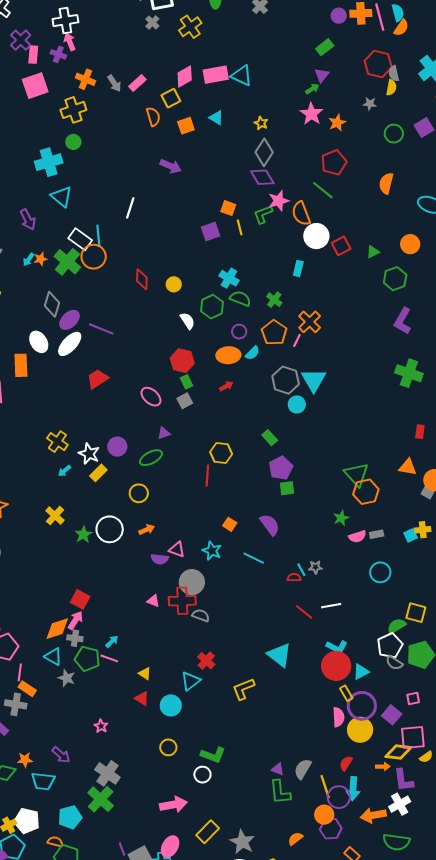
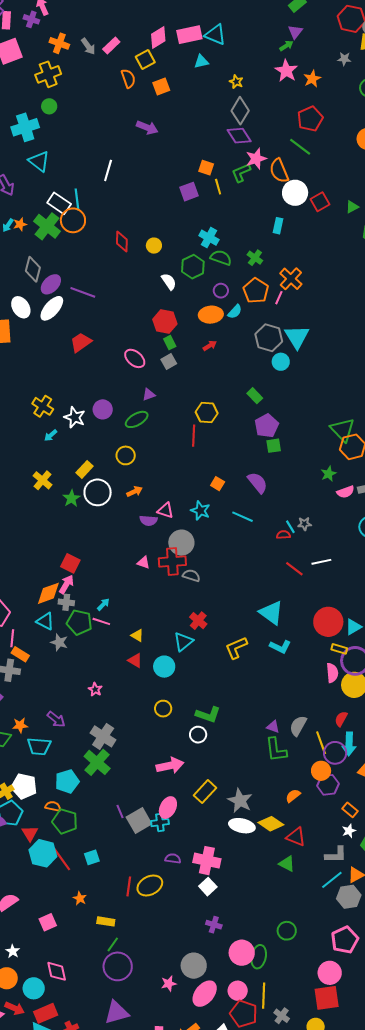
cyan triangle: (216, 118) -> (201, 62), moved, turned -42
yellow rectangle: (98, 473) -> (85, 469), moved
cyan L-shape: (337, 647) -> (280, 647), moved
yellow rectangle: (346, 693) -> (339, 649), turned -42

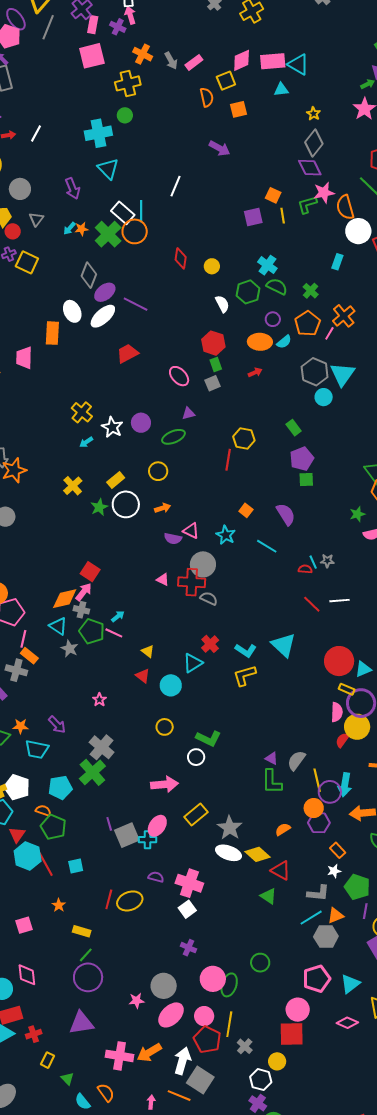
cyan L-shape: (280, 647) -> (246, 650), moved
red semicircle: (341, 719) -> (342, 740), moved

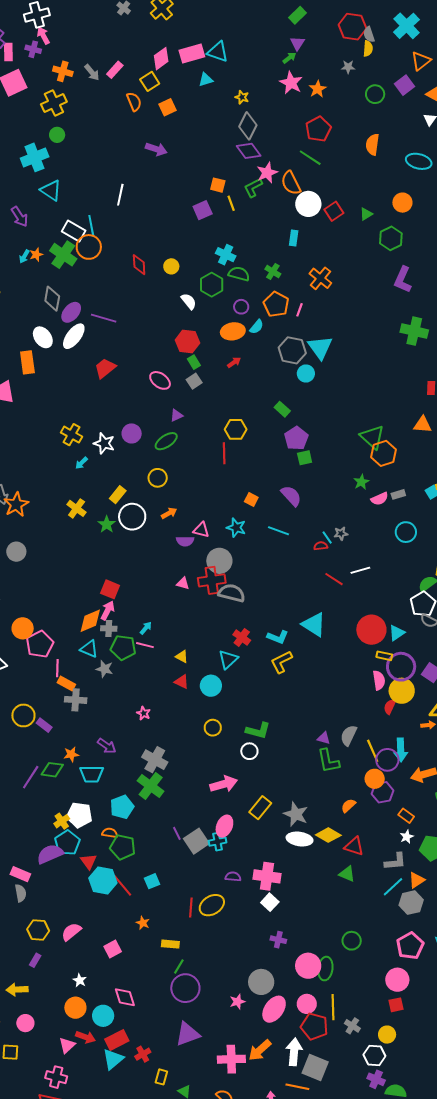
orange cross: (344, 316) -> (320, 278), moved
gray semicircle: (209, 598) -> (232, 593), size x1.5
gray cross: (16, 670) -> (76, 700), moved
red square: (292, 1034) -> (396, 1005), size x0.6

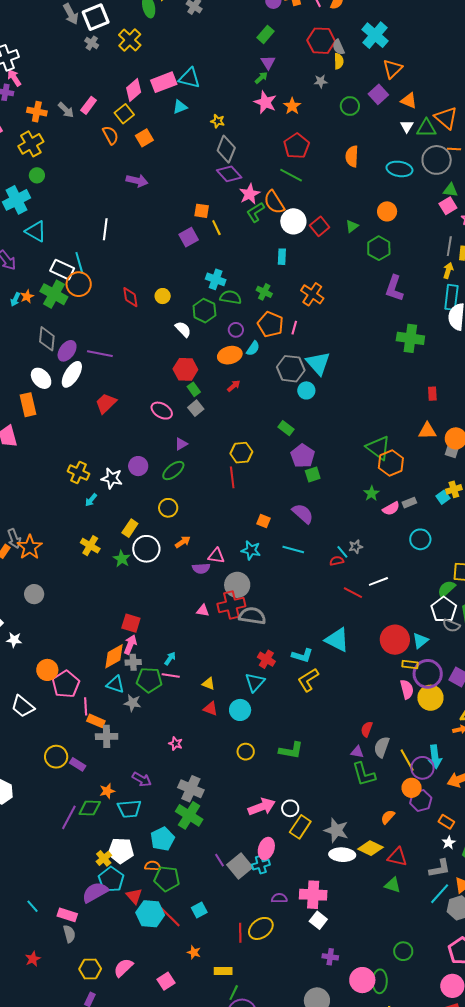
green L-shape: (253, 188) -> (256, 212), moved
red semicircle: (390, 707) -> (367, 729), moved
white circle: (249, 751) -> (290, 808), moved

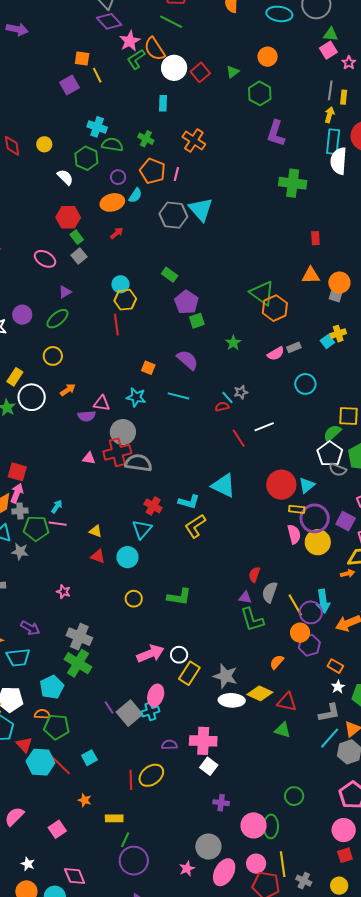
cyan circle: (306, 390) -> (120, 284), moved
green star: (371, 493) -> (233, 343), moved
red line: (353, 593) -> (239, 438), turned 30

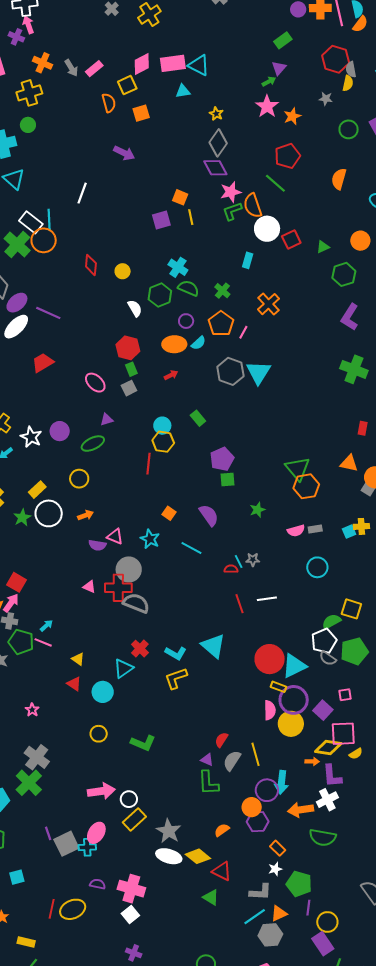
green rectangle: (170, 275) -> (198, 418), moved
cyan triangle: (307, 485) -> (294, 666), size x1.5
yellow line: (295, 605) -> (255, 754), moved

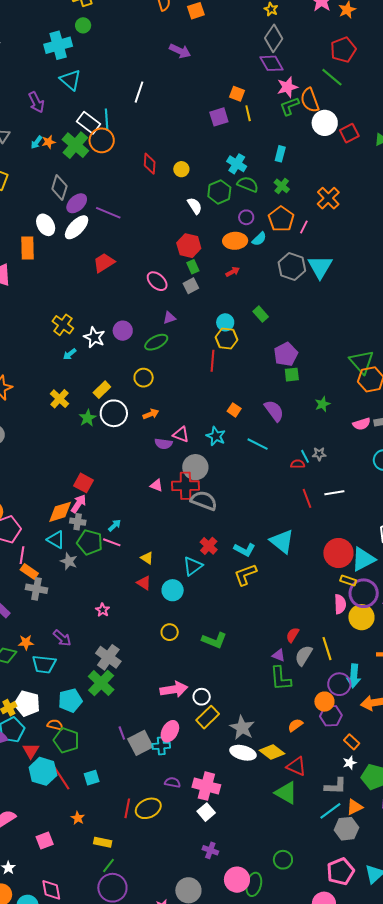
cyan rectangle: (248, 260) -> (280, 154), moved
green triangle: (211, 897) -> (286, 793), size x1.4

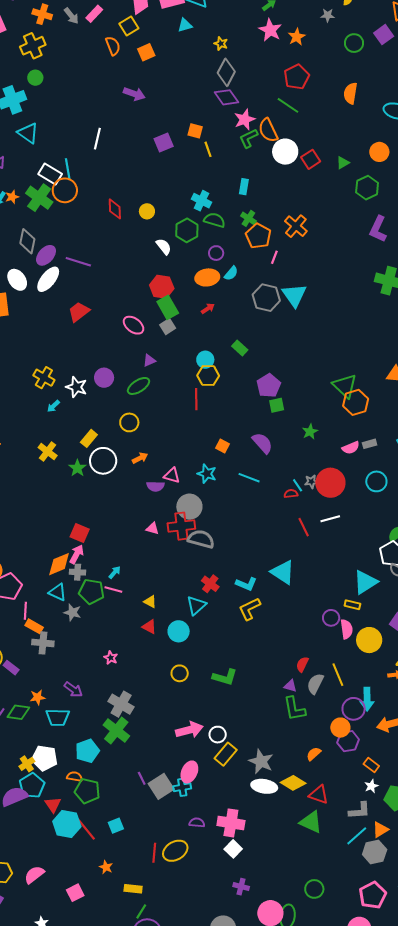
purple square: (219, 117) -> (164, 142), moved
orange pentagon: (281, 219) -> (258, 236), moved
green rectangle: (193, 267) -> (168, 307), size x1.6
red circle: (338, 553) -> (330, 483), moved
purple circle: (364, 593) -> (331, 618), moved, size x0.6

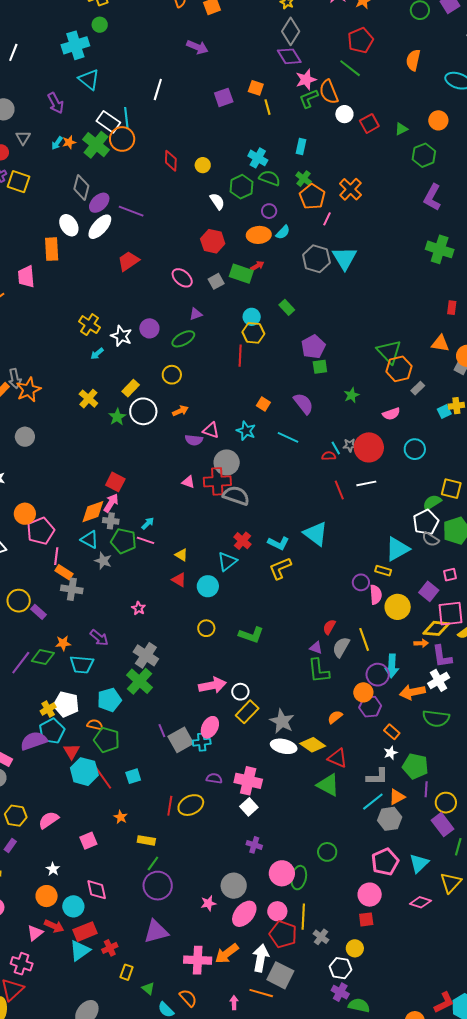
white circle: (285, 152) -> (344, 114), size x0.7
green rectangle: (168, 307) -> (241, 274), moved, turned -45
gray rectangle: (370, 444) -> (418, 388), moved, turned -32

